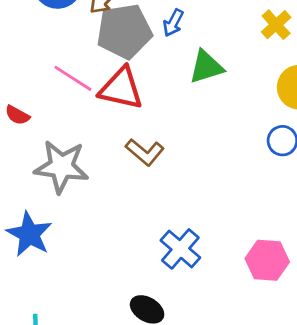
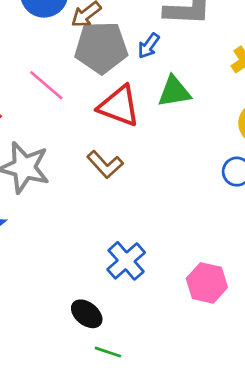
red triangle: (121, 88) -> (119, 106), moved

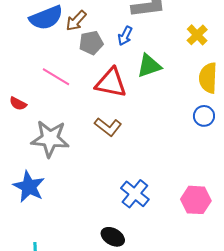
gray pentagon: (101, 47) -> (91, 43), size x0.6

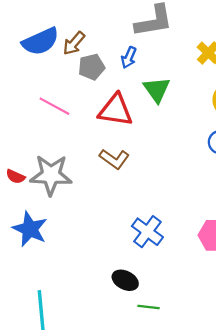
green triangle: (149, 66) -> (157, 90), turned -44
red semicircle: (18, 104) -> (15, 177), moved

